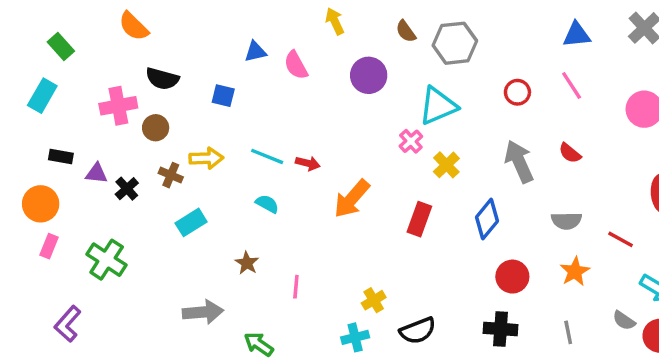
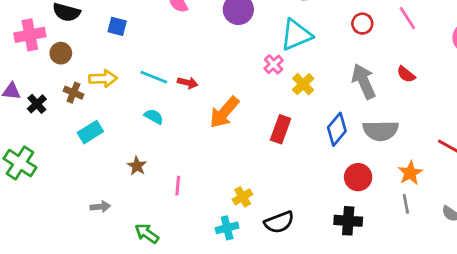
gray semicircle: (566, 221) -> (381, 131), moved, size x1.4
gray arrow: (203, 312) -> (100, 207), size x0.6
gray line: (568, 332) -> (406, 204), moved

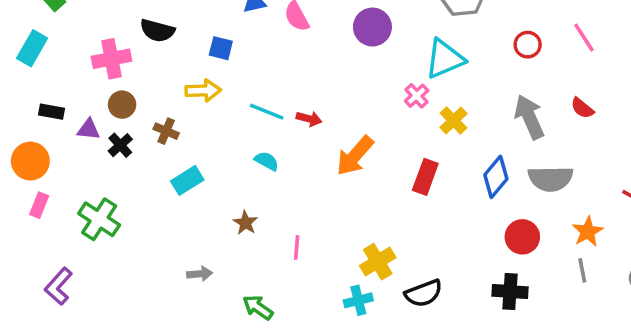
brown circle: (61, 53) -> (122, 105), moved
yellow arrow: (103, 79) -> (203, 90), moved
yellow cross: (243, 197) -> (378, 262), size x1.4

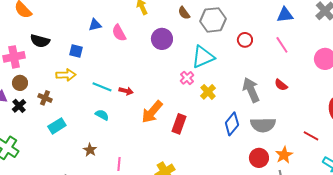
red circle: (528, 45) -> (245, 40), moved
red rectangle: (425, 177) -> (179, 124), moved
red circle: (522, 237) -> (259, 158), moved

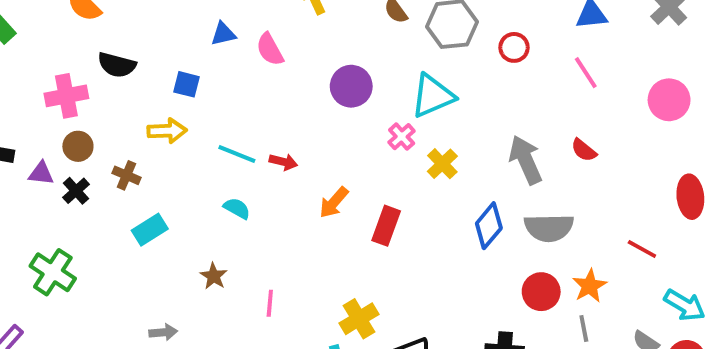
purple circle: (162, 39) -> (351, 86), moved
red circle: (245, 40) -> (514, 47), moved
orange arrow: (152, 112) -> (334, 202), size x0.7

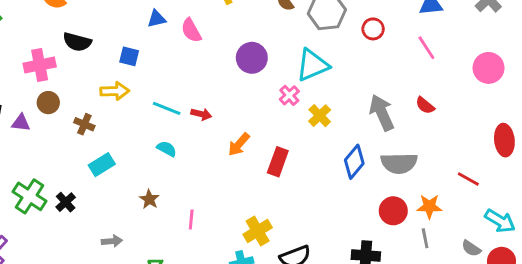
black cross: (76, 191) -> (66, 202), moved
orange star: (590, 286) -> (429, 206), turned 30

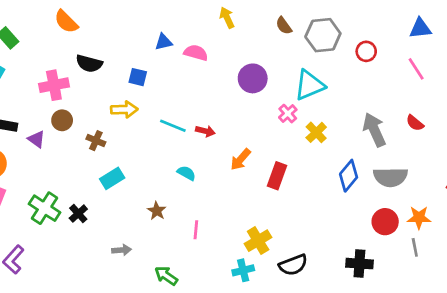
pink semicircle: (191, 30) -> (196, 53), turned 135
purple triangle: (21, 123) -> (36, 139), turned 30
cyan semicircle: (167, 149) -> (186, 173), moved

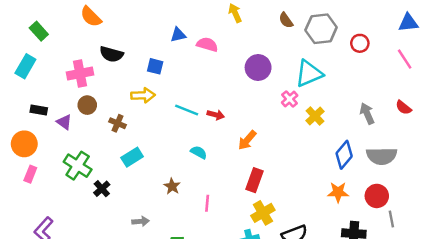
gray arrow: (374, 130) -> (367, 114), size x0.7
red rectangle: (277, 176) -> (254, 180), moved
green cross: (45, 208) -> (78, 166), moved
orange star: (419, 218) -> (338, 192), moved
gray line: (415, 247) -> (391, 219), moved

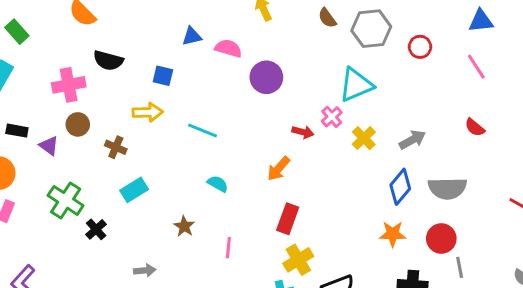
purple circle: (258, 68) -> (266, 77), moved
gray arrow: (367, 114) -> (412, 140), moved, turned 85
red arrow: (216, 115) -> (303, 132), moved

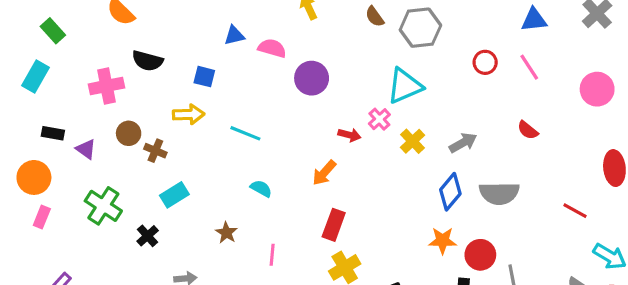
red circle: (420, 47) -> (485, 62), moved
brown circle: (78, 124) -> (129, 133), moved
black cross: (96, 229) -> (148, 236), moved
red circle: (441, 238) -> (480, 255), moved

